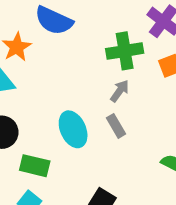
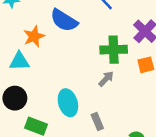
gray rectangle: (116, 126) -> (97, 122), moved

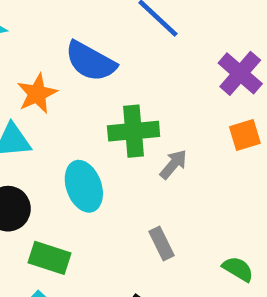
green cross: (114, 50) -> (134, 131), moved
cyan ellipse: (68, 103) -> (84, 186), moved

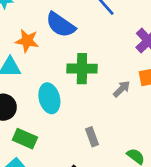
orange star: (37, 94) -> (27, 41), turned 30
gray arrow: (173, 164) -> (122, 89), moved

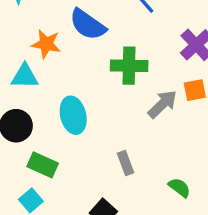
green cross: (82, 69) -> (129, 66), moved
gray arrow: (122, 89) -> (162, 104), size x1.4

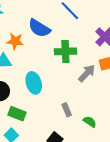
green semicircle: (179, 187) -> (90, 122), moved

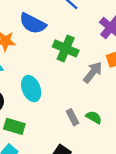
green cross: (65, 51) -> (66, 48), turned 30
green semicircle: (90, 122) -> (94, 117), moved

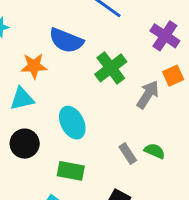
green cross: (66, 48) -> (111, 68), turned 35
green rectangle: (14, 126) -> (71, 171), moved

